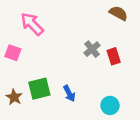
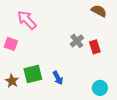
cyan circle: (110, 105) -> (100, 88), moved

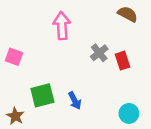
pink arrow: (27, 20) -> (62, 26), moved, turned 40
brown star: (12, 81) -> (15, 116), moved

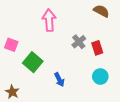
green square: (42, 95) -> (33, 62), moved, turned -36
cyan circle: (129, 113) -> (100, 77), moved

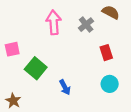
gray cross: (79, 42) -> (86, 25), moved
pink square: (11, 45) -> (12, 49), turned -32

